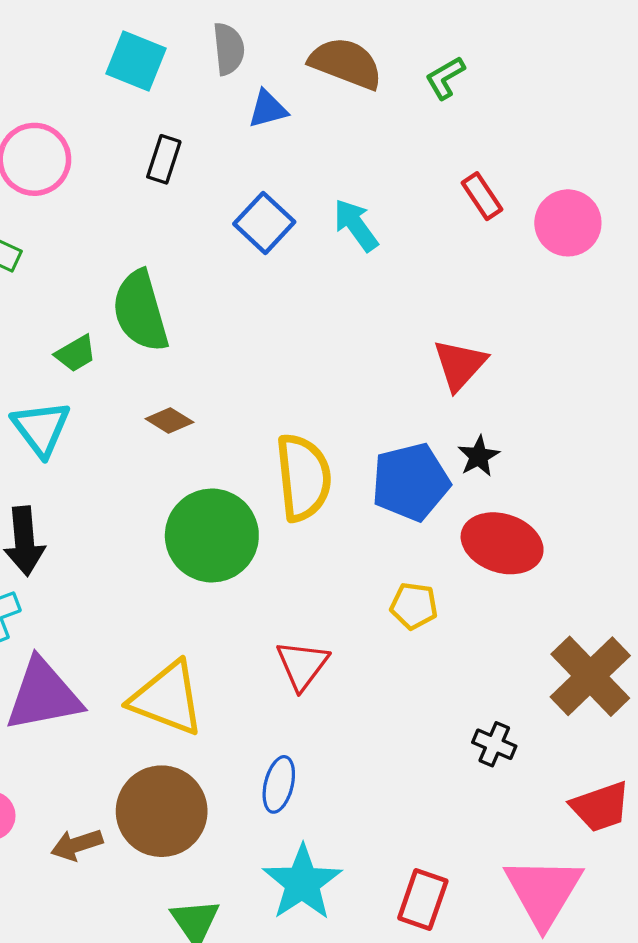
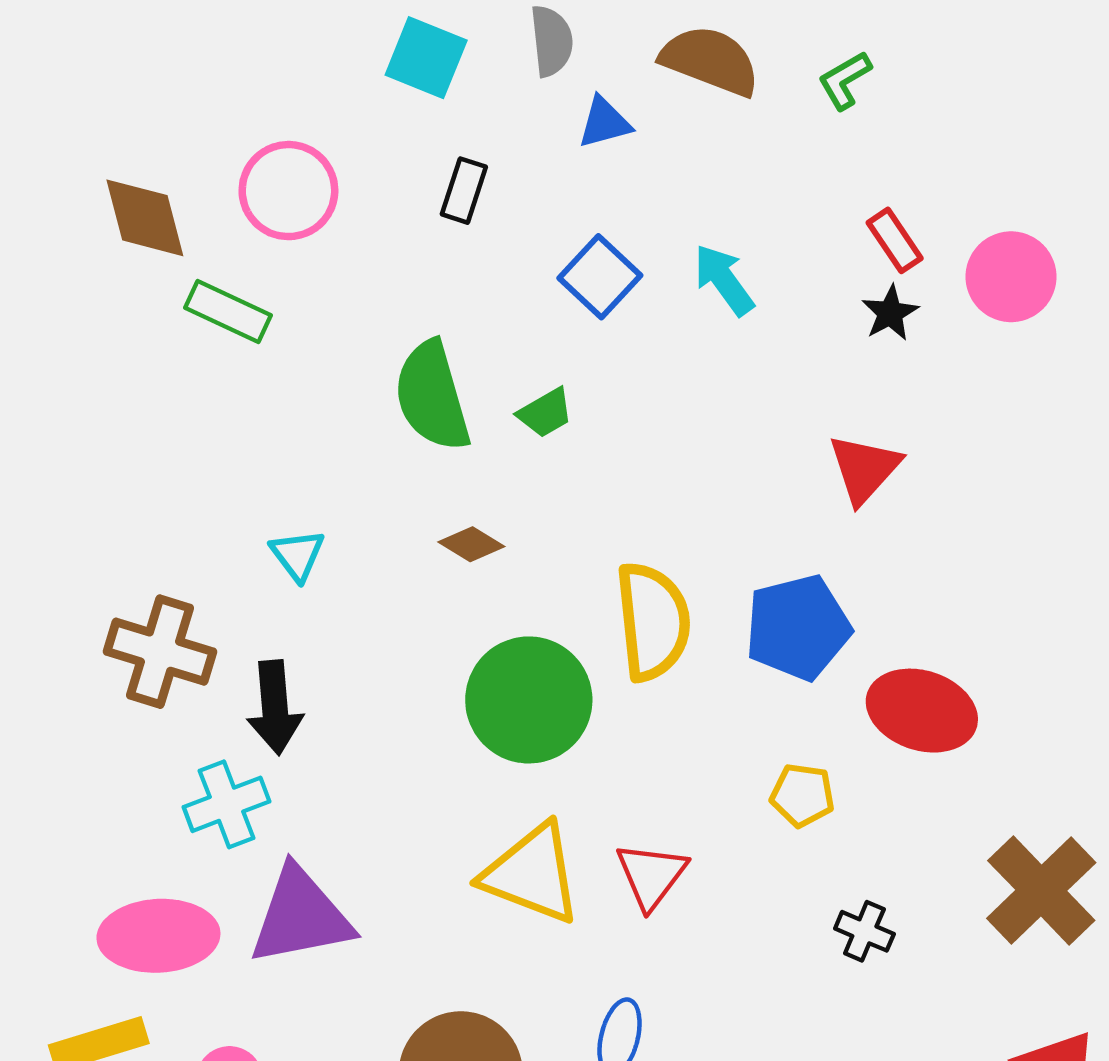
green trapezoid: (76, 354) -> (545, 413), moved
cyan triangle: (41, 428) -> (298, 555), size x0.7
black star: (479, 456) -> (890, 313), moved
yellow triangle: (167, 698) -> (532, 874), moved
black cross: (494, 744) -> (864, 931), moved

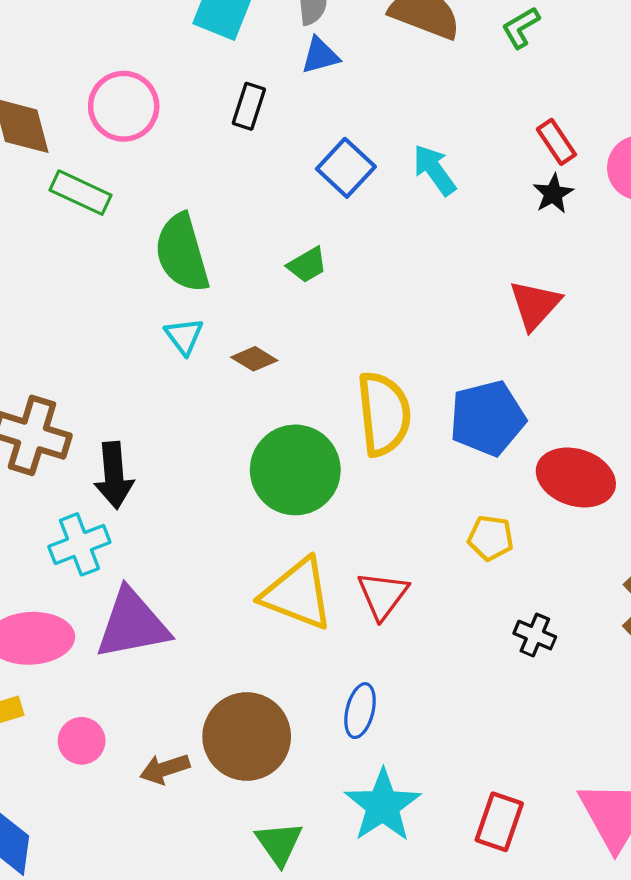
blue triangle: (604, 123) -> (320, 56), moved
green semicircle: (432, 396) -> (182, 253), moved
cyan triangle: (298, 555) -> (184, 336), moved

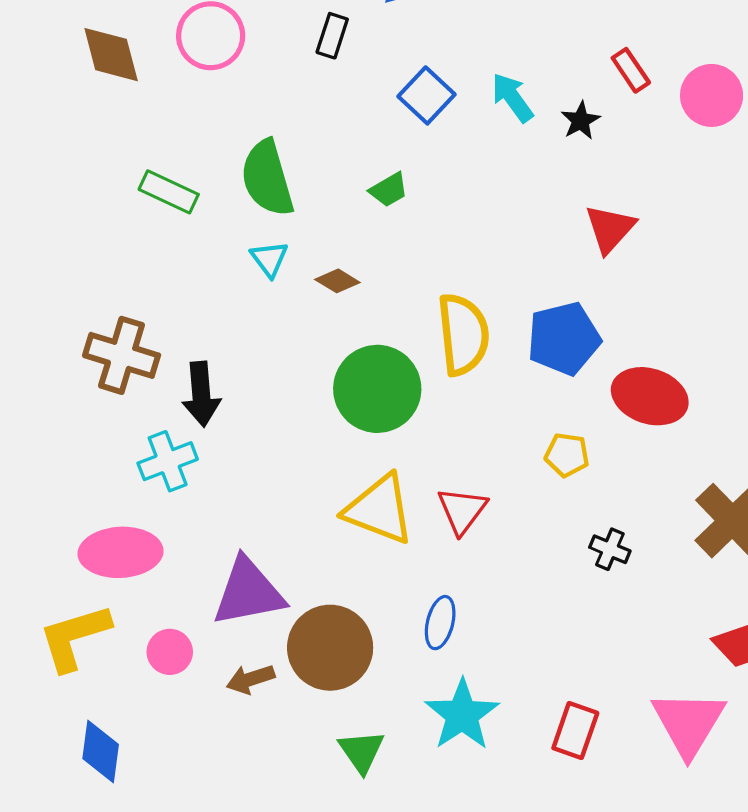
green rectangle: (80, 193) -> (169, 192), moved
black star: (553, 194) -> (581, 121), moved
purple triangle: (132, 624) -> (248, 592), moved

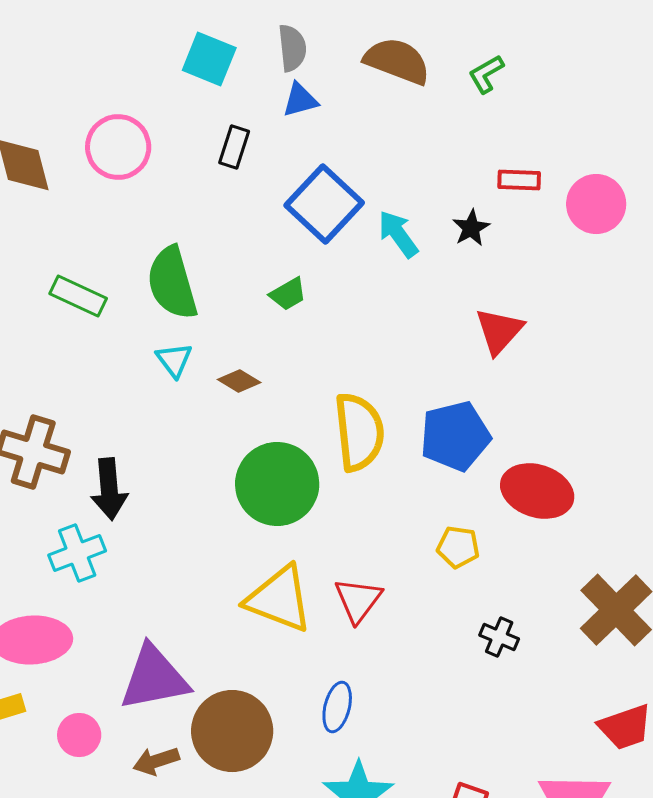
red rectangle: (631, 70) -> (519, 180), turned -54
blue square: (426, 95) -> (324, 204), size x1.4
cyan arrow: (512, 98) -> (398, 234), moved

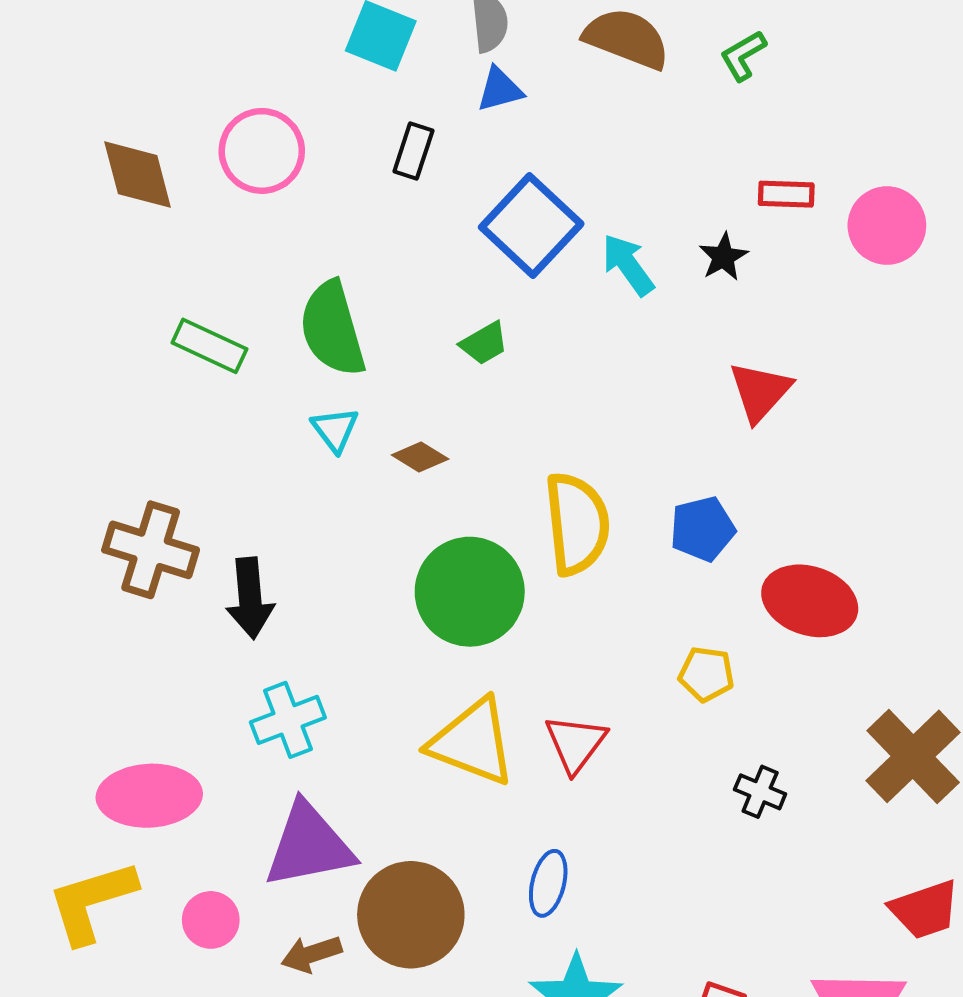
blue pentagon: (455, 436) -> (702, 529), size x0.7
cyan cross: (77, 553) -> (288, 720), moved

